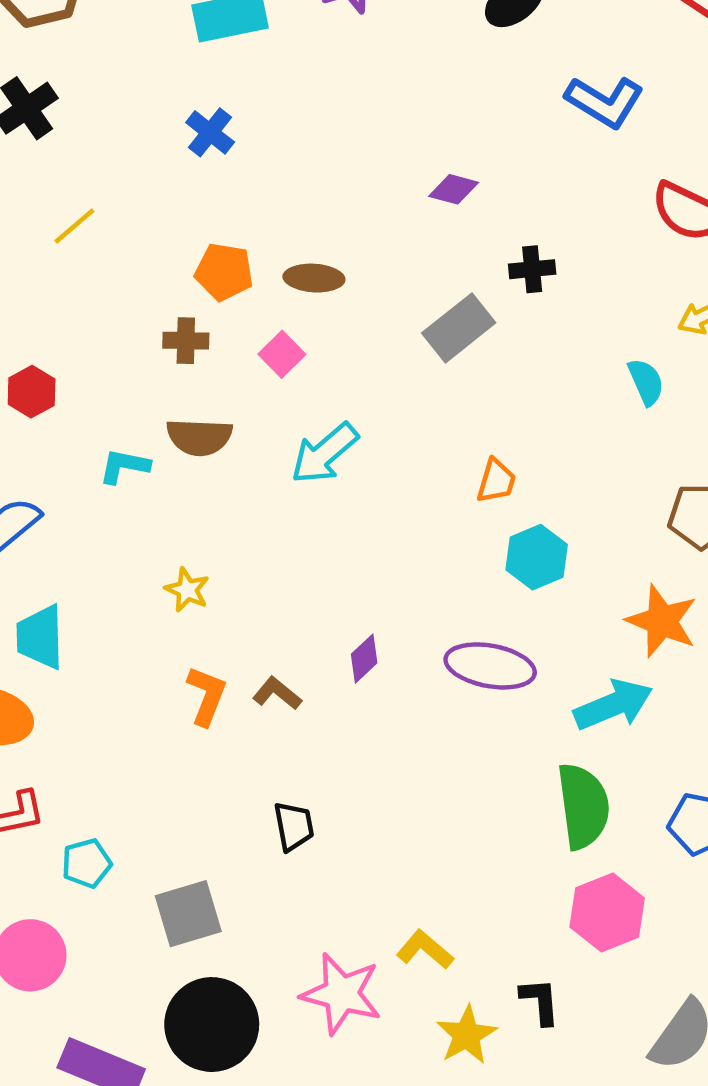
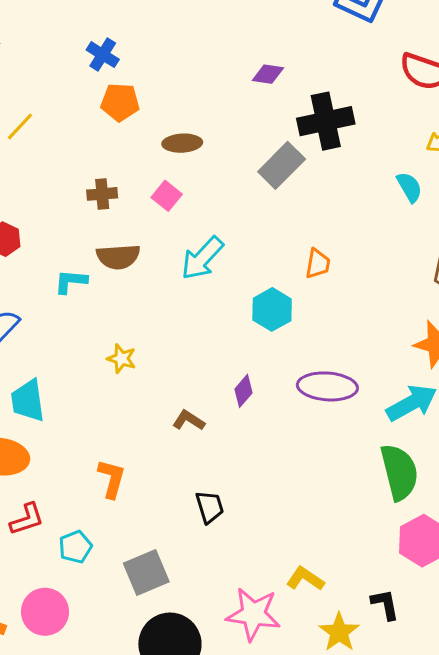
black cross: (532, 269) -> (326, 121), size x1.8
orange pentagon: (224, 272) -> (120, 102), moved
cyan hexagon: (537, 557) -> (272, 309), moved
orange L-shape: (207, 696) -> (112, 479), moved

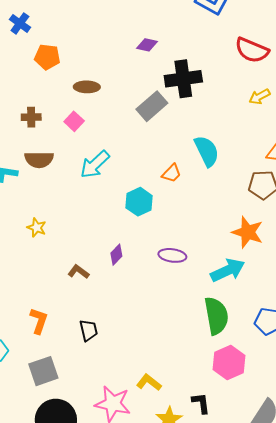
blue cross: (103, 55) -> (20, 23), moved
cyan semicircle: (409, 187) -> (207, 151), moved, size x1.5
orange trapezoid: (318, 264) -> (172, 173), turned 30
purple ellipse: (327, 386) -> (172, 255), size x0.7
orange L-shape: (112, 479) -> (39, 321), moved

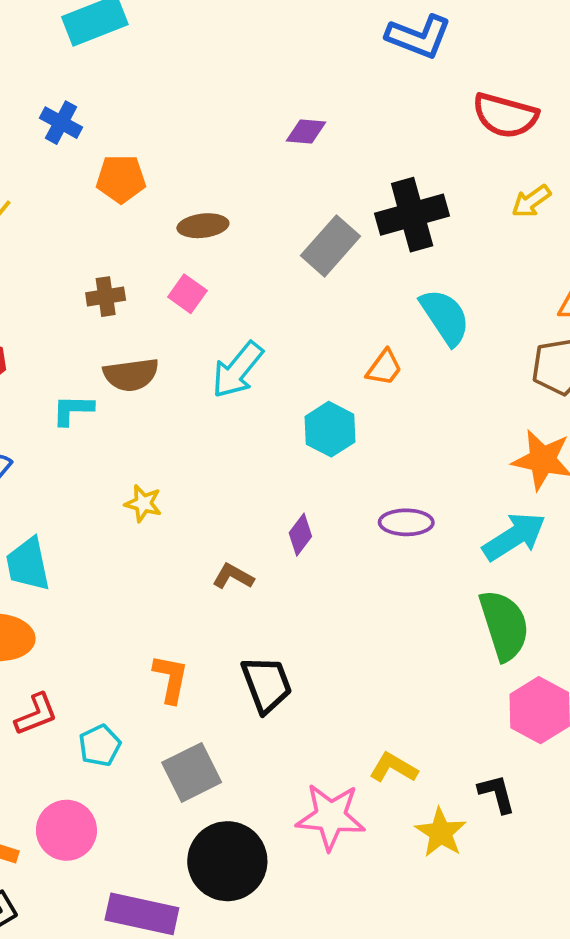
black cross: (183, 79) -> (412, 215), moved
black trapezoid: (88, 330) -> (267, 684), size x1.4

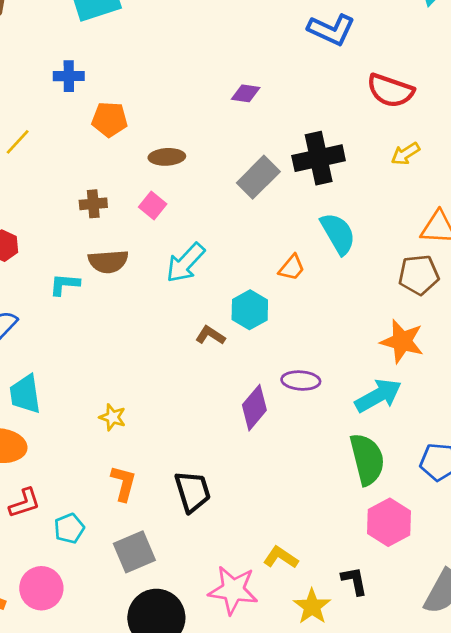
blue cross: (61, 123) -> (69, 76), turned -32
yellow star: (143, 503) -> (113, 417), moved
purple diamond: (300, 535) -> (254, 408), moved, size x1.5
brown L-shape: (233, 576) -> (210, 335), moved

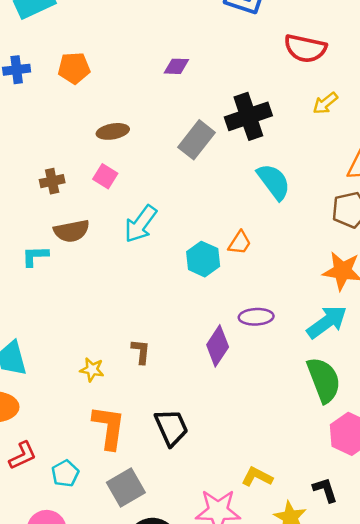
orange pentagon: (110, 119) -> (74, 68), moved
orange trapezoid: (292, 268) -> (240, 243), moved
brown L-shape: (210, 335) -> (141, 352), moved, turned 70
orange L-shape: (123, 483) -> (109, 427), size x1.4

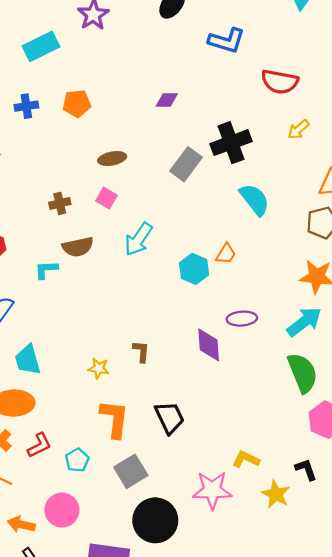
purple diamond: (218, 346) -> (209, 345), turned -36

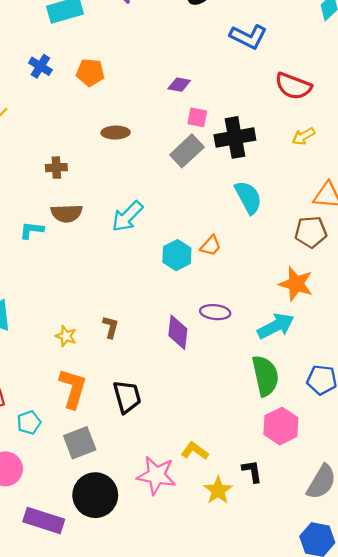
blue cross: (26, 106) -> (40, 66), turned 30
pink square: (106, 198) -> (197, 117), moved, turned -30

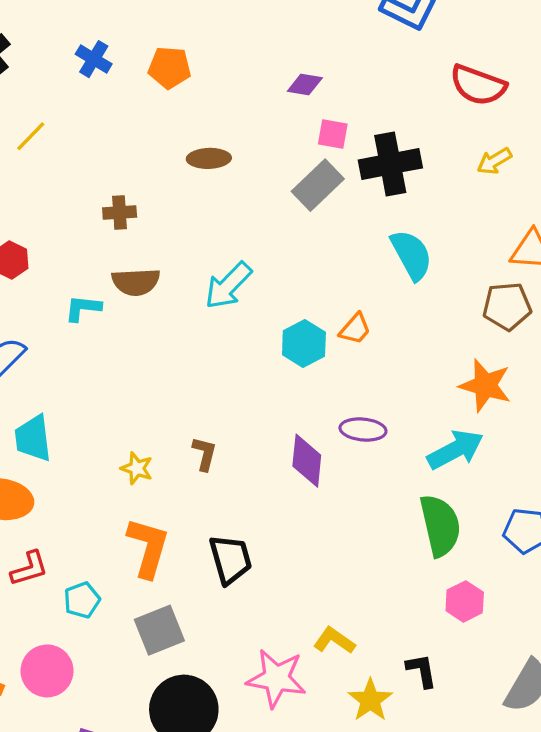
pink hexagon: (281, 426) -> (465, 601), size x0.7

